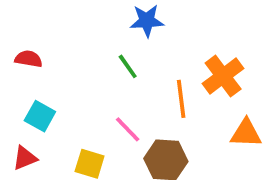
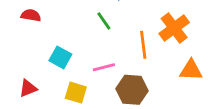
cyan square: (40, 116) -> (60, 57), moved
pink line: (128, 129) -> (104, 67), turned -60

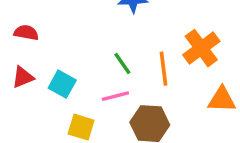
green line: (104, 21) -> (122, 63), moved
red triangle: (28, 88) -> (23, 77), moved

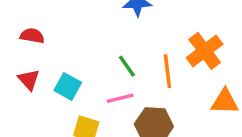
red triangle: (23, 77) -> (29, 80), turned -50

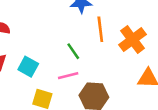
orange line: (167, 71) -> (100, 29), moved

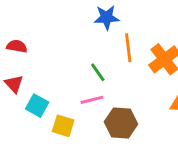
cyan square: (28, 67) -> (37, 106), moved

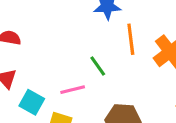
pink line: (92, 100) -> (73, 90), moved

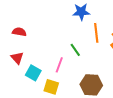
pink line: (73, 90) -> (59, 65), turned -56

